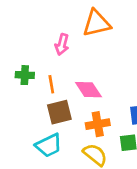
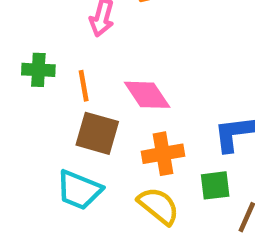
brown square: (59, 112) -> (97, 133), turned 30
cyan trapezoid: (49, 145) -> (79, 190), turned 48

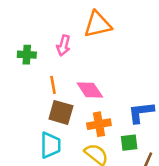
green cross: (38, 70) -> (27, 55), moved
cyan trapezoid: (79, 190) -> (50, 145), turned -112

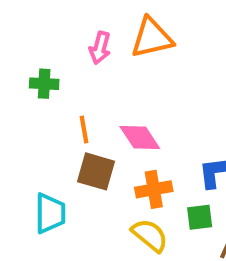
pink arrow: (64, 45) -> (100, 48), moved
cyan trapezoid: (50, 145) -> (50, 213), moved

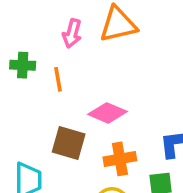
orange line: (84, 130) -> (58, 79), moved
pink diamond: (140, 138) -> (108, 113), turned -33

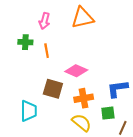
pink arrow: (72, 33) -> (44, 21), moved

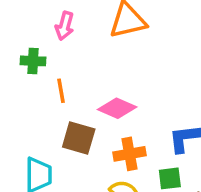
orange line: (47, 51) -> (61, 91), moved

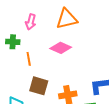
pink diamond: (117, 108) -> (61, 48), moved

